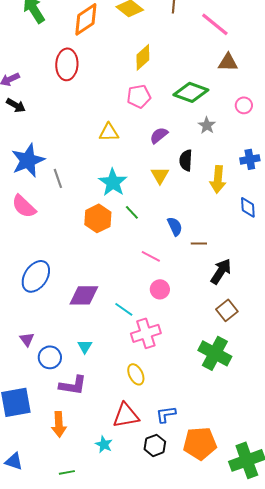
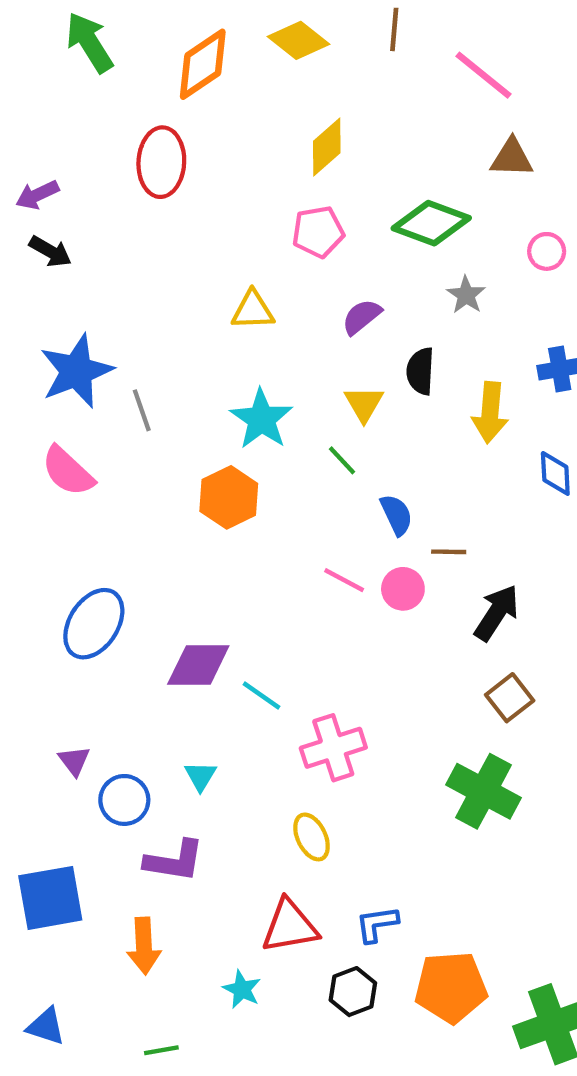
green line: (132, 212) -> (342, 460), moved
pink circle: (160, 289) -> (403, 589), moved
cyan line: (124, 309) -> (261, 695), moved

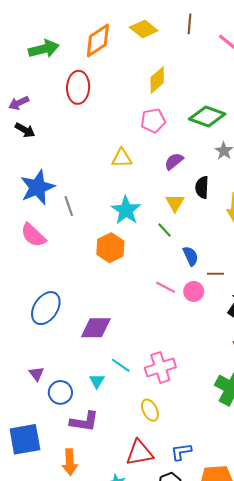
green arrow: (89, 42) -> (44, 49), moved, turned 108
cyan line: (261, 695) -> (121, 365), moved

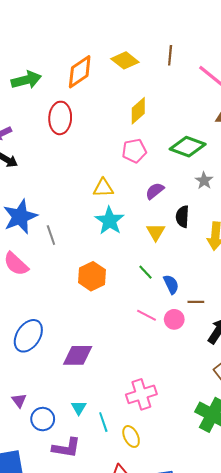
cyan star: (126, 210) -> (109, 221), moved
green line: (165, 230) -> (145, 272), moved
cyan line: (121, 365) -> (103, 422), moved, turned 36

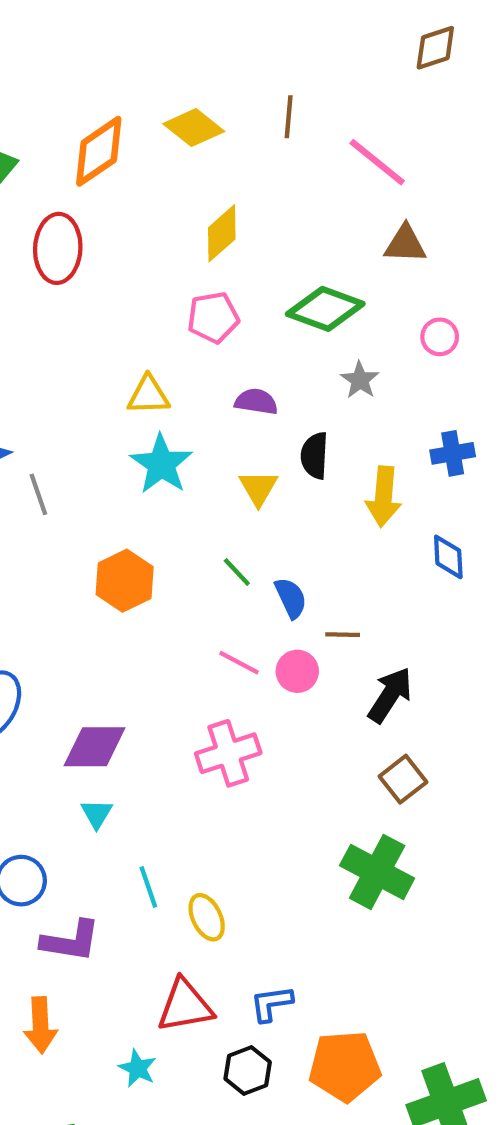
purple semicircle: (155, 191) -> (256, 402), turned 48
pink cross: (141, 394) -> (228, 753), moved
cyan triangle: (79, 408) -> (97, 814), moved

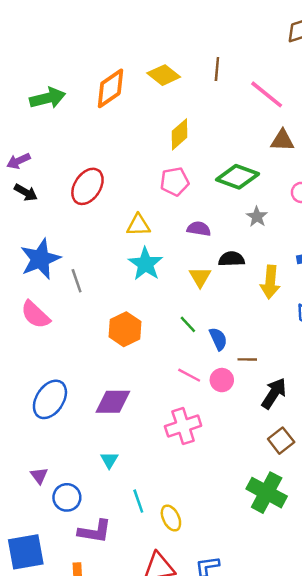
red ellipse: (58, 248) -> (87, 186), moved, turned 30
black semicircle: (315, 456) -> (231, 259), turned 85
purple diamond: (94, 747) -> (113, 402), moved

